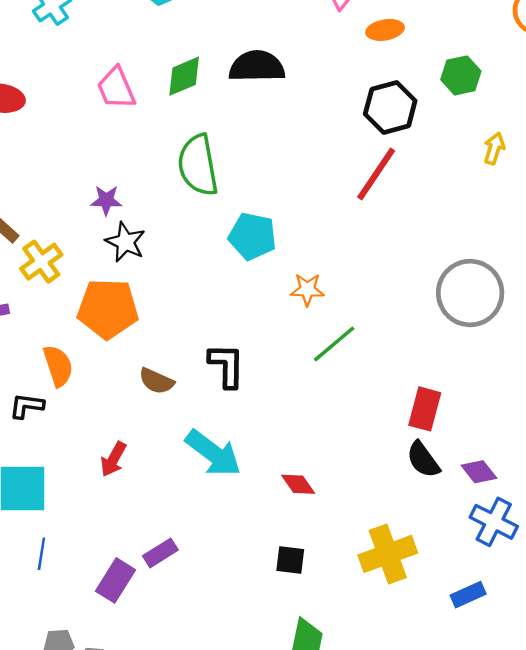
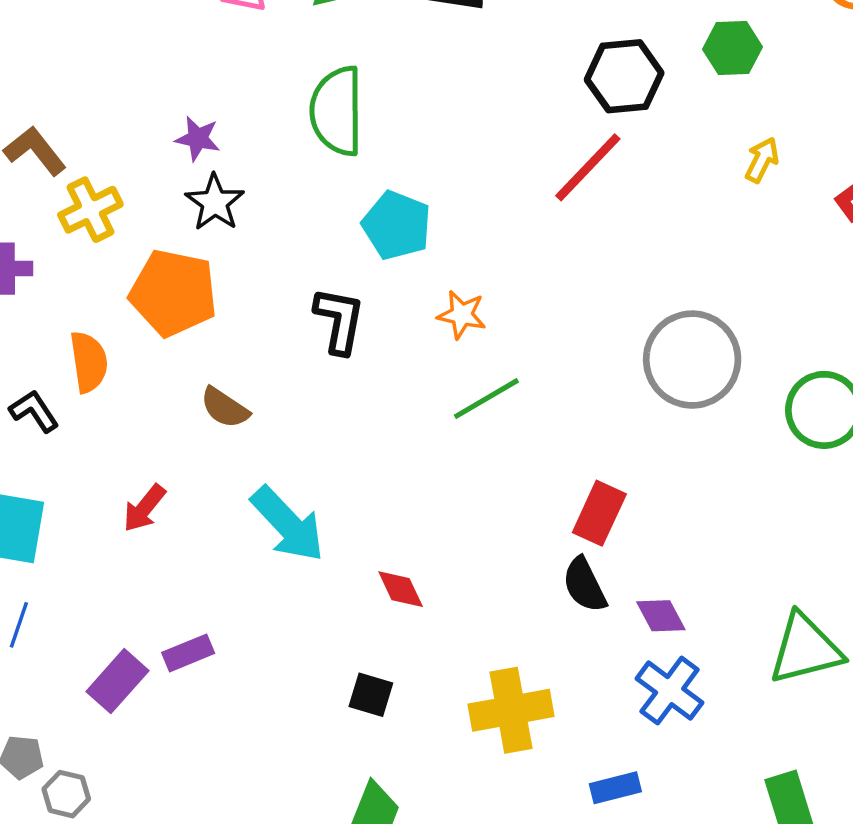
black L-shape: (227, 366) -> (339, 320), moved
black L-shape: (27, 406) -> (34, 411), turned 39

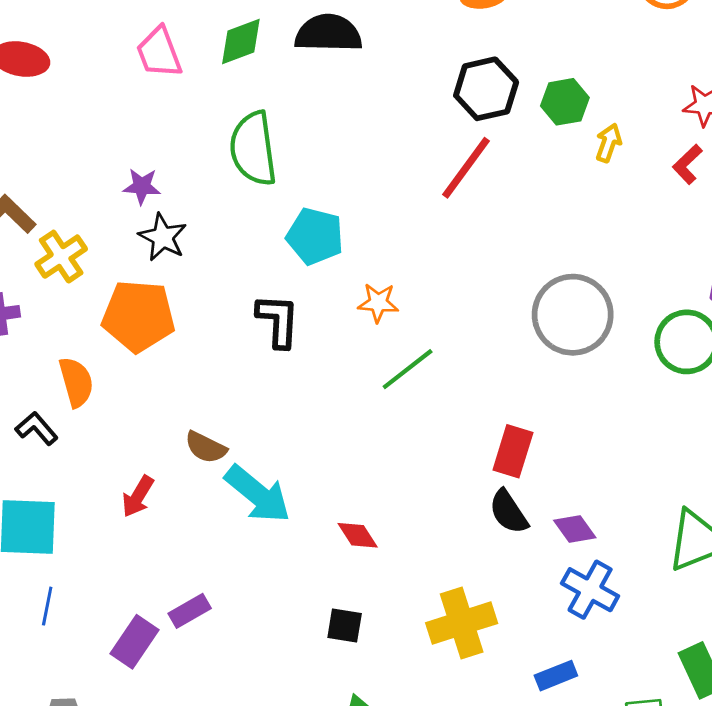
green hexagon: (732, 48) -> (565, 102), moved
brown semicircle: (225, 408) -> (206, 447), moved

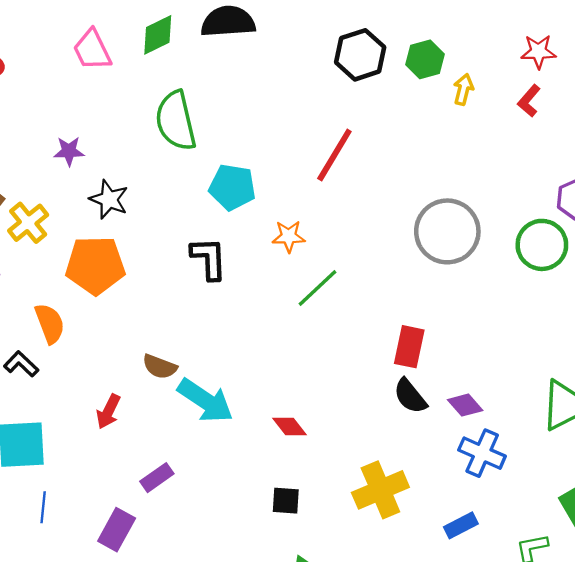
red line: (466, 168) -> (334, 155), moved
purple star: (142, 186) -> (69, 151), moved
purple rectangle: (190, 611) -> (157, 478), moved

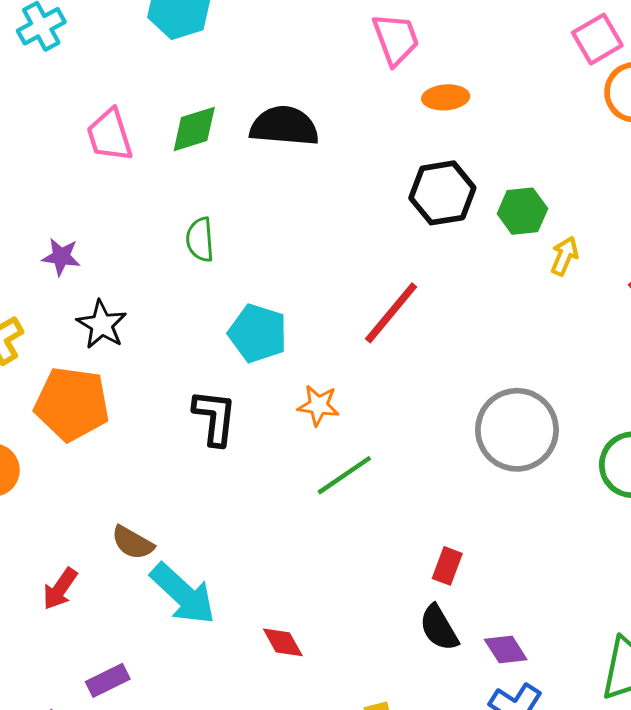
green semicircle: (176, 121) -> (200, 240), size x0.6
red rectangle: (409, 347) -> (447, 566), size x0.7

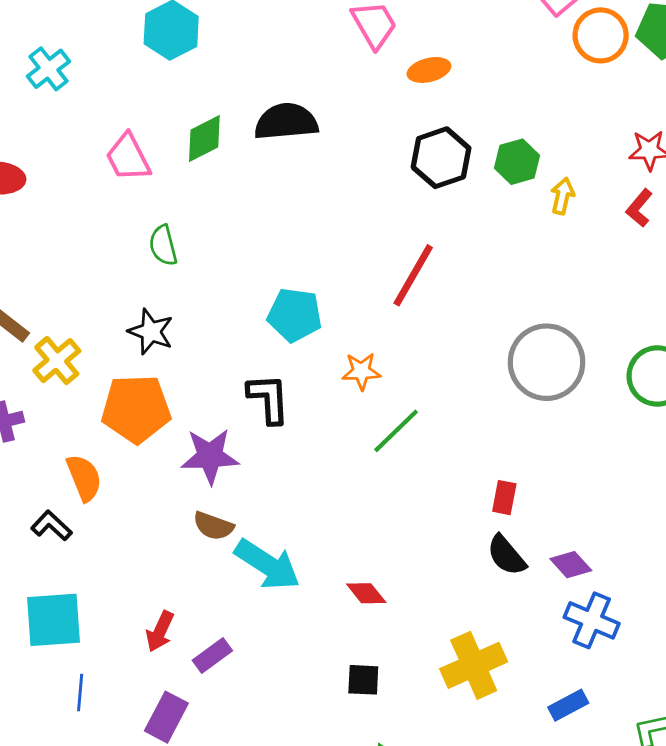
green semicircle: (200, 240) -> (163, 245), moved
purple star: (61, 257) -> (210, 456), moved, size x1.6
red arrow: (60, 589) -> (160, 631), moved

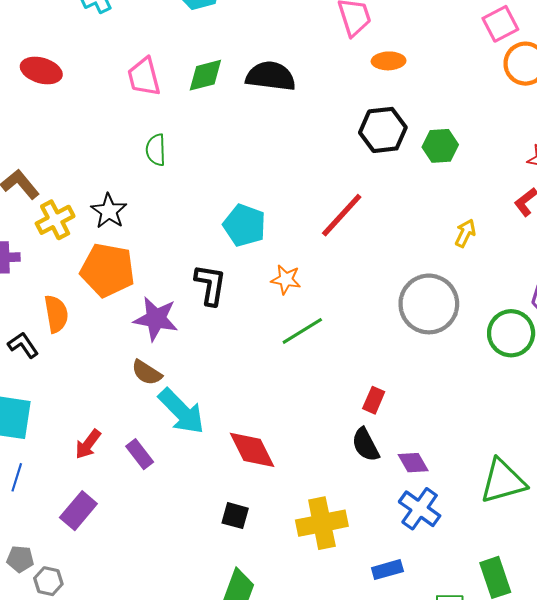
yellow arrow: (562, 196) -> (465, 233), moved
black star: (151, 332) -> (109, 211), moved
red diamond: (366, 593) -> (252, 450), size x1.6
purple rectangle: (212, 655) -> (140, 454), moved, turned 76

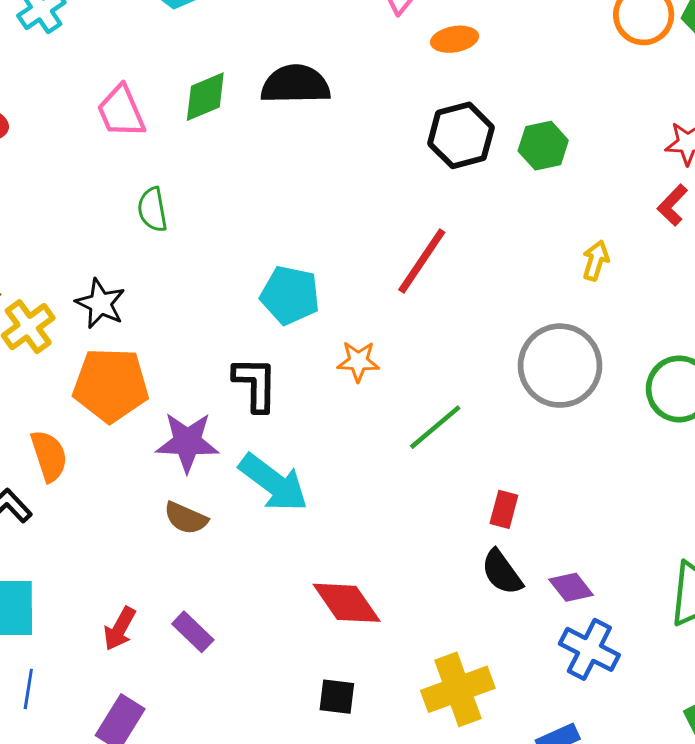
green line: (302, 331) -> (435, 427), moved
cyan arrow: (181, 411) -> (274, 483), moved

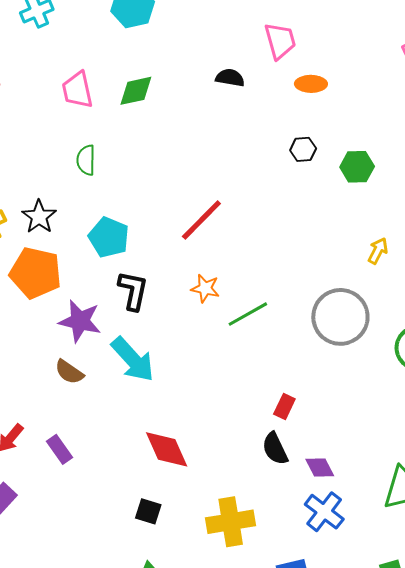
black semicircle: (295, 84) -> (230, 78), moved, size x0.6
black hexagon: (461, 135) -> (303, 149), size x0.6
red line: (422, 261) -> (201, 220), moved
cyan pentagon: (290, 295) -> (109, 237), moved
green line: (435, 427) -> (248, 314), moved

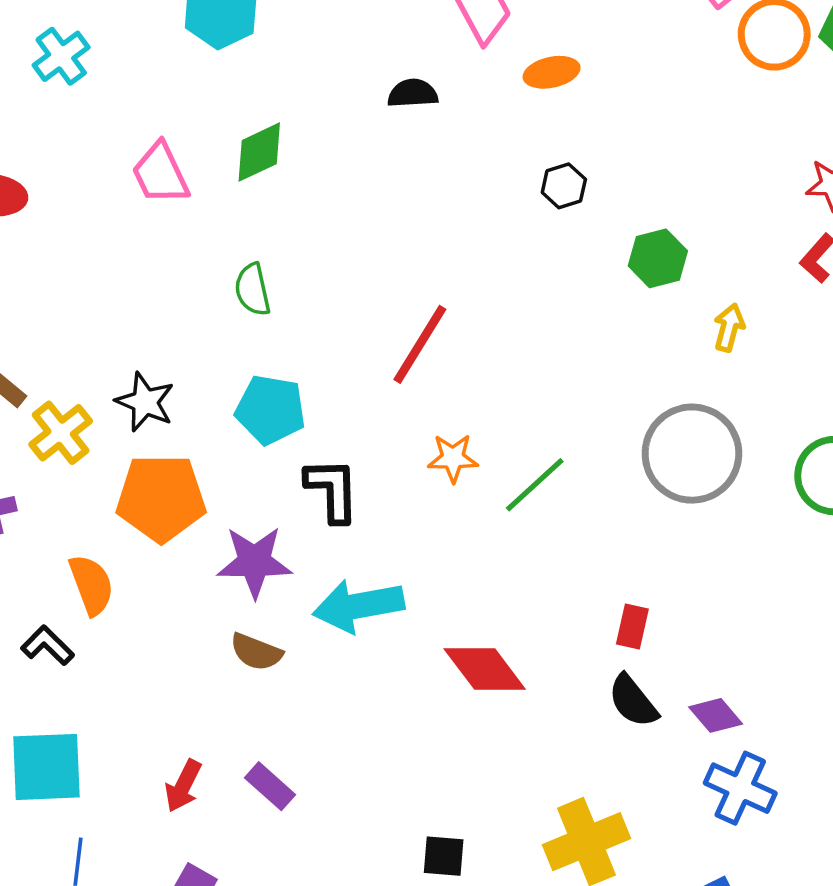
green semicircle: (86, 160) -> (253, 290), moved
green hexagon: (357, 167) -> (658, 258), moved
cyan arrow: (133, 359) -> (358, 606), turned 135
red diamond: (167, 449) -> (485, 669), moved

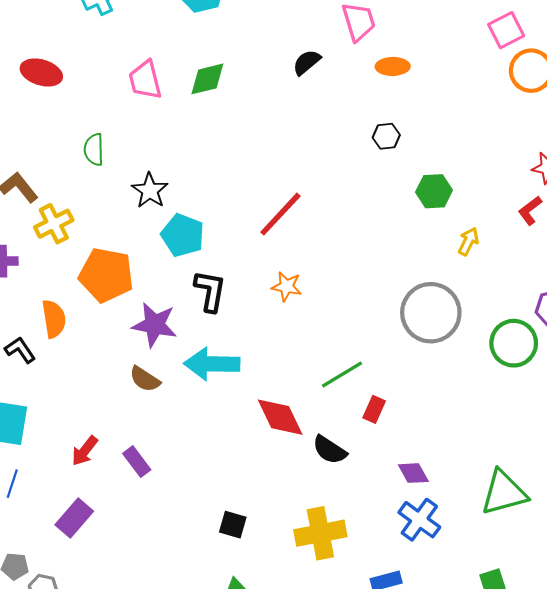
black semicircle: (413, 93) -> (307, 62), turned -48
green semicircle: (253, 290) -> (94, 149), moved
black star: (145, 402) -> (150, 191), moved
green line: (535, 485) -> (342, 374), moved
black semicircle: (633, 701) -> (330, 450), moved, turned -30

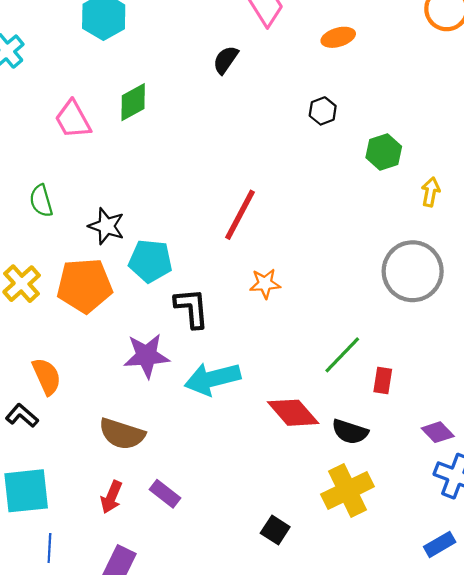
orange ellipse: (393, 66) -> (338, 37), moved
orange pentagon: (106, 275) -> (85, 285), moved
brown semicircle: (145, 379) -> (122, 434), moved, size x1.4
black square: (233, 525) -> (275, 530), turned 32
yellow cross: (320, 533) -> (347, 490), moved

